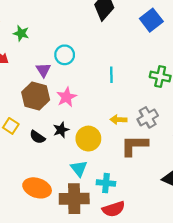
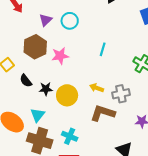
purple triangle: (43, 70) -> (46, 20), moved
black star: (61, 130) -> (46, 89), moved
cyan triangle: (79, 168) -> (38, 115), moved

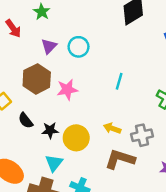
cyan triangle: (38, 115) -> (54, 163), moved

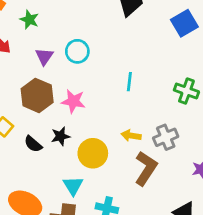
pink star: (67, 90) -> (73, 101), turned 30
black star: (50, 130) -> (60, 136), moved
brown L-shape: (120, 159) -> (146, 168), turned 116

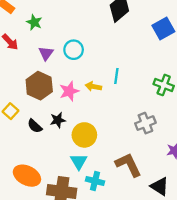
pink star: (73, 101) -> (69, 91), turned -30
yellow arrow: (131, 136) -> (93, 86), moved
brown L-shape: (146, 168) -> (128, 165), moved, turned -60
cyan triangle: (73, 186) -> (79, 161), moved

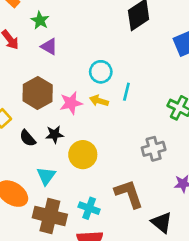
cyan circle: (74, 50) -> (101, 72), moved
purple triangle: (46, 53) -> (49, 47), moved, turned -42
cyan triangle: (79, 161) -> (46, 176), moved

